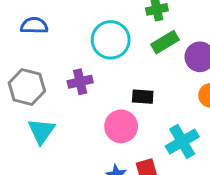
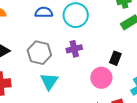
cyan circle: (111, 40) -> (76, 15), moved
black rectangle: (143, 97) -> (115, 58), turned -72

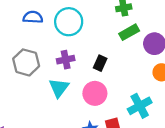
black rectangle: (115, 58) -> (100, 63), moved
cyan triangle: (49, 81) -> (59, 88), moved

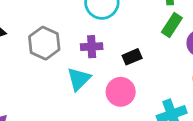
green rectangle: (129, 32) -> (172, 25), turned -36
black rectangle: (100, 63) -> (132, 57), turned 35

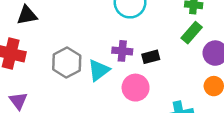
gray hexagon: (44, 43) -> (67, 62), moved
purple cross: (92, 47) -> (122, 51), moved

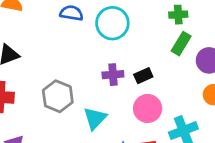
cyan triangle: (99, 70) -> (95, 118), moved
pink circle: (136, 88) -> (148, 108), moved

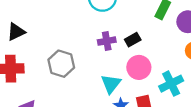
cyan triangle: (95, 118) -> (111, 84), moved

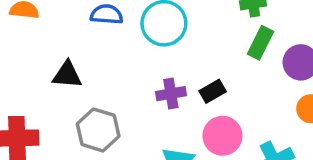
black triangle: (16, 32) -> (67, 75), moved, turned 30

